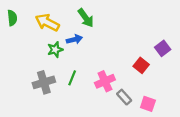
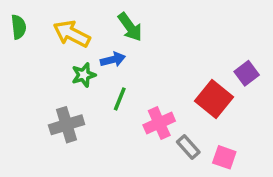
red square: (141, 65) -> (214, 99), size x1.5
green line: (72, 78) -> (120, 99), moved

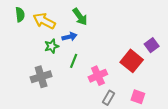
green semicircle: (19, 27) -> (20, 15), moved
gray rectangle: (188, 147) -> (108, 98), moved, turned 72

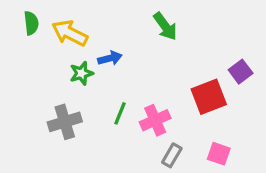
green arrow: (80, 17) -> (165, 26), moved
green line: (74, 61) -> (120, 113), moved
red square: (132, 61) -> (209, 97), turned 30

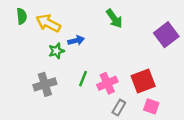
purple square: (241, 72) -> (166, 35), moved, size x1.5
red square: (209, 97) -> (143, 81), moved

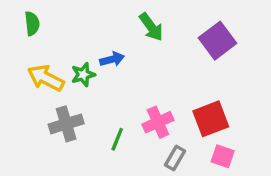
green arrow: (114, 18) -> (151, 27), moved
yellow arrow: (48, 23) -> (46, 78), moved
purple square: (166, 35) -> (218, 41), moved
green line: (83, 79) -> (117, 139), moved

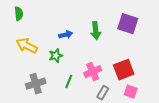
green arrow: (151, 27) -> (96, 31), moved, turned 30
purple square: (218, 41) -> (128, 24), turned -35
green star: (83, 75) -> (56, 56), moved
gray cross: (66, 124) -> (36, 84), moved

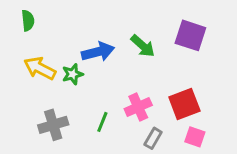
green arrow: (96, 31) -> (143, 46), turned -42
blue arrow: (66, 35) -> (98, 52), size x1.5
green star: (56, 56) -> (73, 74), moved

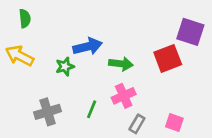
purple square: (190, 35) -> (190, 32), moved
green arrow: (143, 46) -> (121, 64), moved, turned -35
yellow arrow: (40, 68) -> (20, 56), moved
red square: (184, 104) -> (168, 58), moved

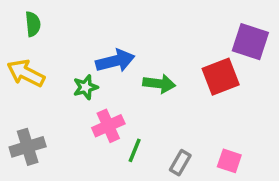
pink cross: (124, 96) -> (108, 126), moved
green line: (92, 109) -> (135, 150), moved
gray cross: (48, 112) -> (28, 147), moved

